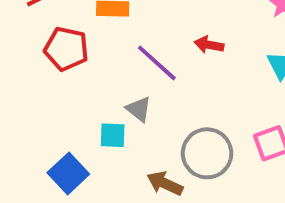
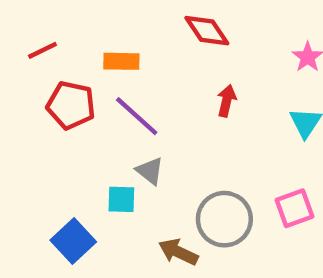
red arrow: (209, 45) -> (227, 101), turned 92
purple line: (157, 63) -> (137, 116), moved

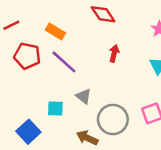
orange rectangle: (121, 61) -> (55, 31), turned 30
gray triangle: (150, 171) -> (83, 96), moved

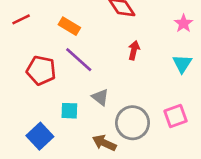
red pentagon: (27, 56) -> (41, 70), moved

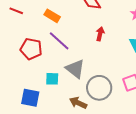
red line: (21, 19) -> (16, 11), turned 48
gray triangle: (100, 97) -> (75, 69), size x1.5
blue square: (40, 136) -> (30, 98), turned -36

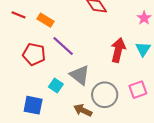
orange rectangle: (52, 16) -> (45, 20), moved
red arrow: (100, 34) -> (118, 50), moved, size x1.6
cyan square: (52, 79) -> (56, 85), turned 32

